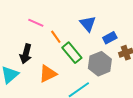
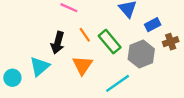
orange line: (56, 37) -> (85, 35), moved
orange triangle: (48, 74) -> (82, 65), turned -30

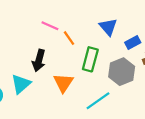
orange line: (85, 35) -> (69, 38), moved
green rectangle: (110, 42) -> (90, 59), turned 55

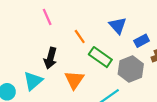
pink line: (50, 26) -> (47, 17), moved, turned 42
green rectangle: (90, 59) -> (100, 57), turned -70

